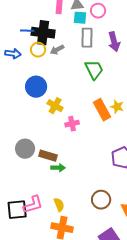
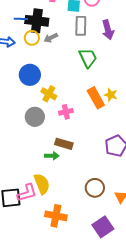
gray circle: (25, 149) -> (35, 117), moved
brown rectangle: (48, 156) -> (64, 144), moved
yellow semicircle: (59, 205) -> (42, 184), moved, size x1.5

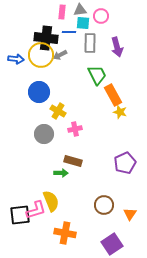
blue line: (21, 19) -> (69, 32), moved
yellow circle: (32, 38) -> (41, 55), size x1.6
orange rectangle: (96, 98) -> (113, 95), moved

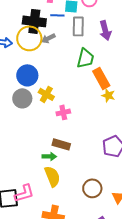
green trapezoid: (97, 75) -> (85, 58), turned 40
gray circle: (44, 134) -> (22, 98), moved
yellow semicircle: (51, 201) -> (52, 176), moved

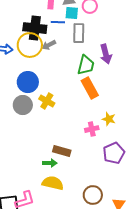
purple arrow: (105, 30) -> (106, 54), moved
orange rectangle: (101, 78) -> (90, 88), moved
yellow star: (108, 95) -> (109, 119), moved
pink cross: (63, 112) -> (92, 129), moved
yellow semicircle: (52, 176) -> (53, 183), turned -55

